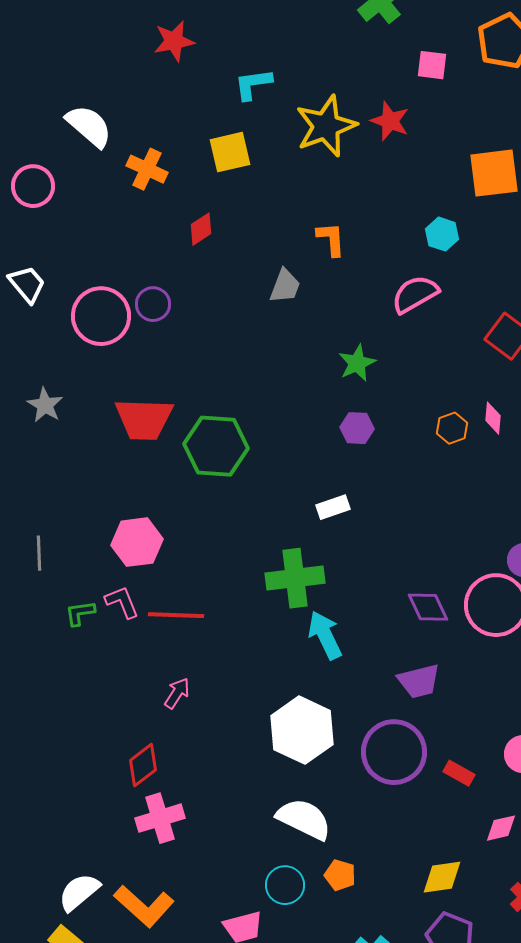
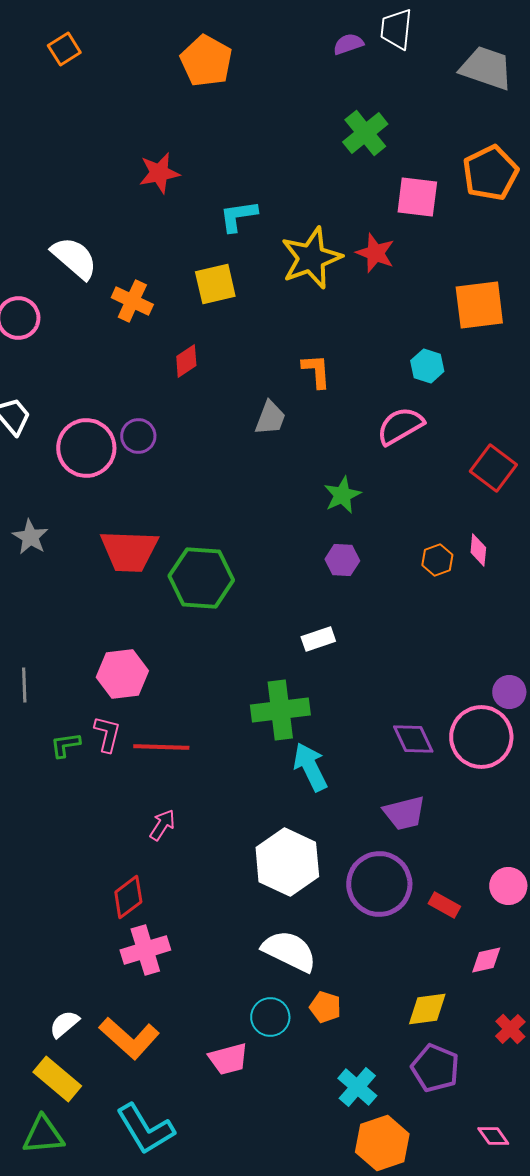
pink square: (432, 65) -> (417, 197), size x1.4
pink L-shape: (122, 602) -> (107, 734), turned 36
white semicircle: (79, 892) -> (64, 1024), size x0.7

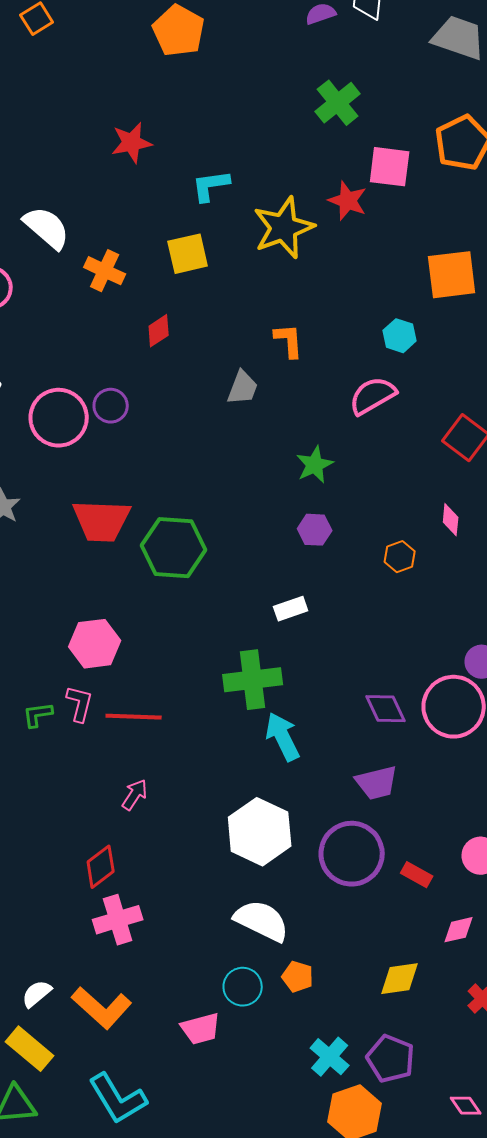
red star: (375, 253) -> (348, 201), moved
orange hexagon: (437, 560) -> (400, 557), moved
purple pentagon: (435, 1068) -> (391, 1059), moved

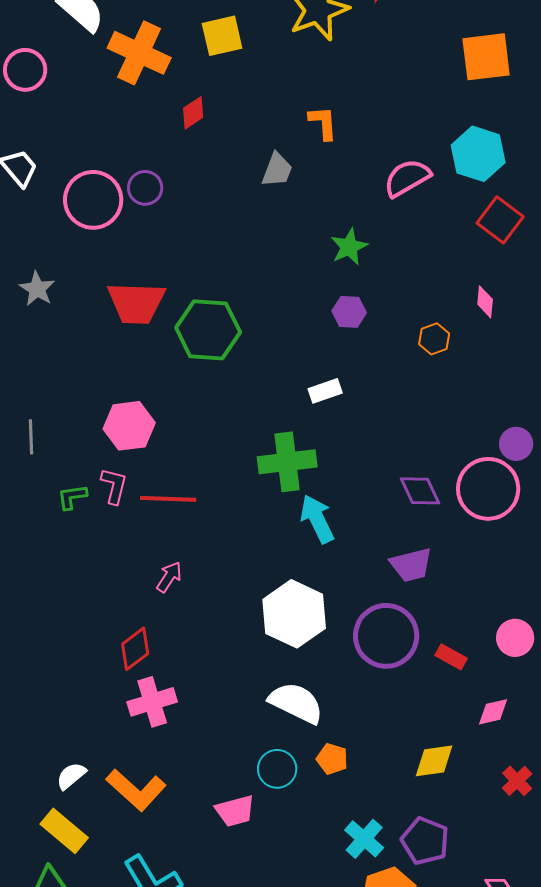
orange cross: (105, 271) -> (139, 53), size x1.5
cyan hexagon: (400, 336) -> (478, 154), moved, size x1.6

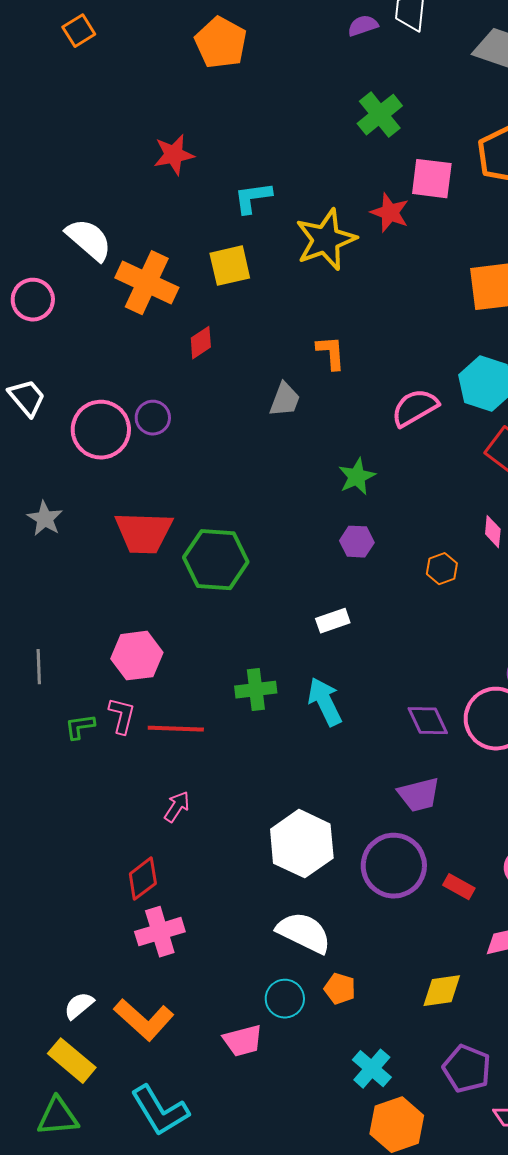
green cross: (287, 462) -> (256, 690), moved, size x0.7
cyan arrow: (317, 519) -> (325, 702), moved
purple pentagon: (425, 841) -> (467, 1069), moved

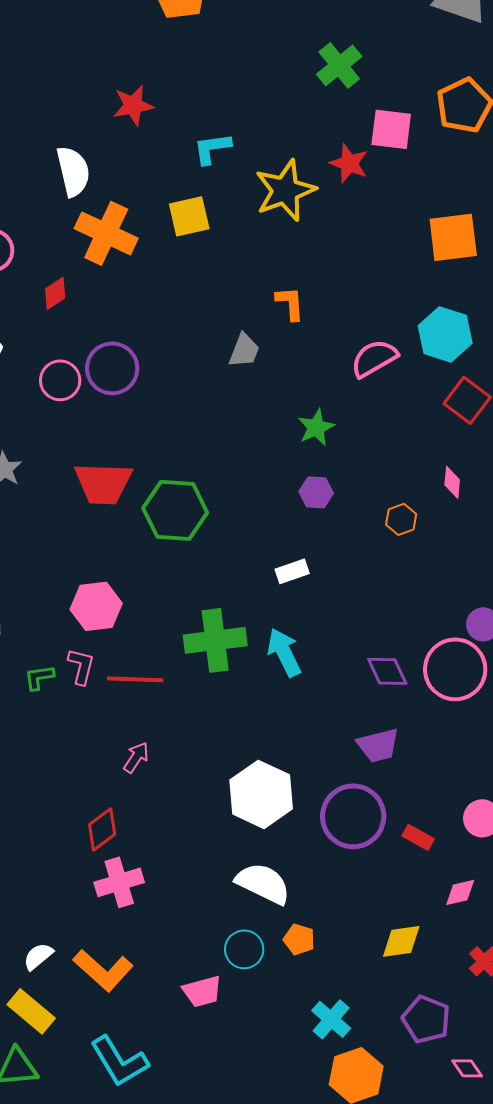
white semicircle: (89, 240) -> (73, 171), moved, turned 36
red diamond: (201, 343) -> (55, 293), moved
purple circle: (153, 418) -> (112, 368), size x1.5
pink circle: (101, 430) -> (60, 380), size x0.7
green cross: (256, 690) -> (215, 640), size x1.5

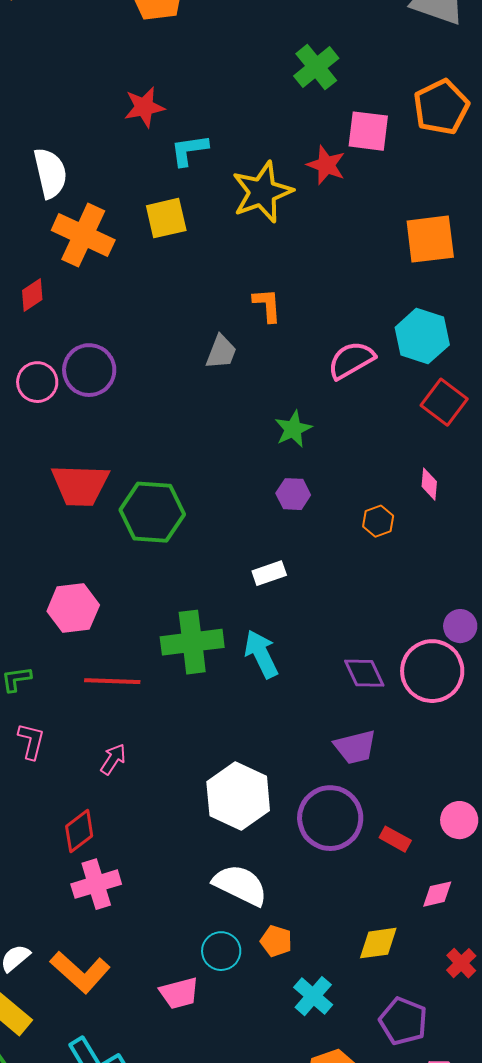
red star: (133, 105) -> (144, 107), moved
pink L-shape: (81, 666) -> (31, 741), moved
cyan cross: (331, 1019) -> (313, 996), moved

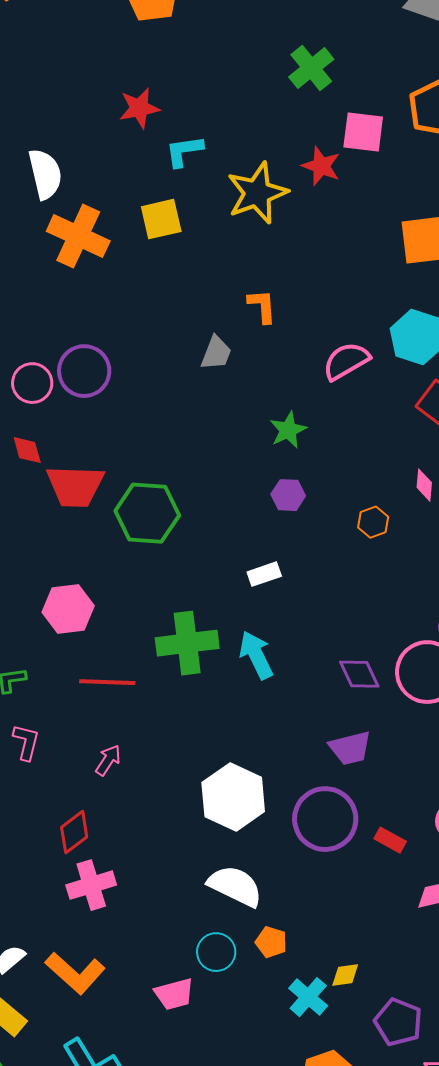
red diamond: (32, 295) -> (27, 450), moved, turned -72
yellow diamond: (378, 943) -> (345, 975), moved, size x0.7

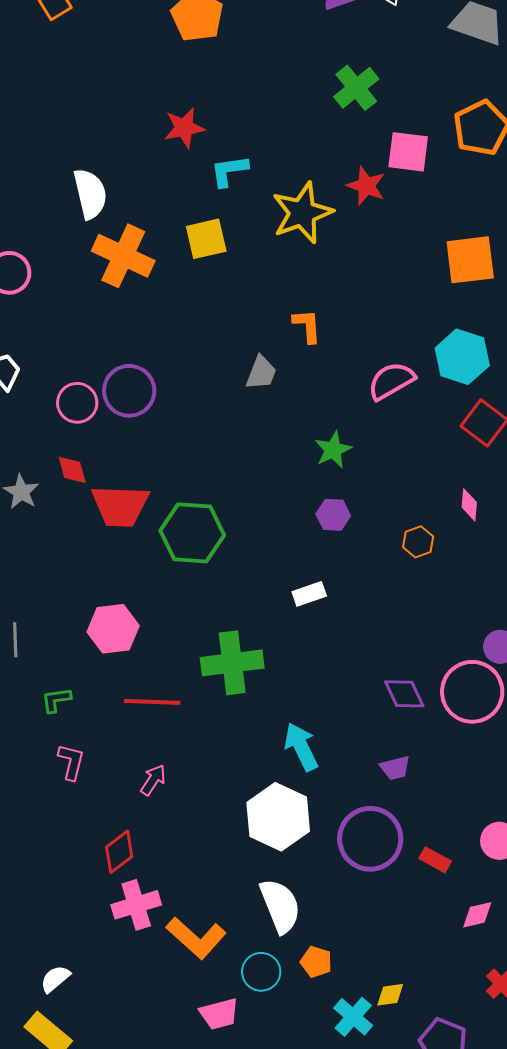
cyan arrow: (256, 655) -> (301, 747), moved
purple trapezoid: (350, 748) -> (395, 768), size x0.7
white semicircle: (235, 886) -> (280, 906), turned 42
orange L-shape: (75, 973) -> (196, 938), moved

